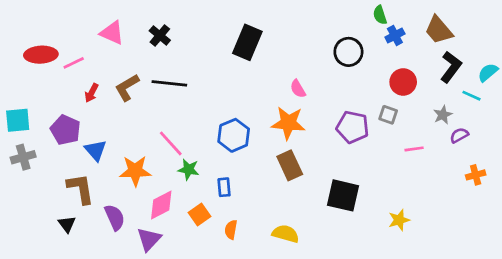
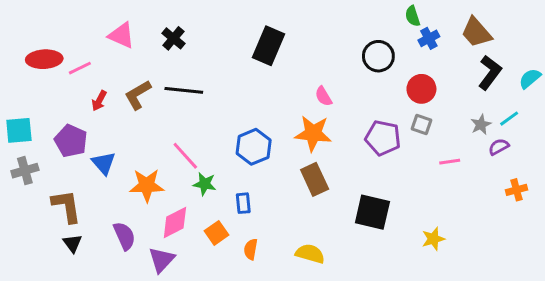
red circle: (403, 82) -> (421, 89), moved
cyan line: (471, 96) -> (509, 119), moved, turned -60
brown L-shape: (81, 189) -> (67, 206), moved

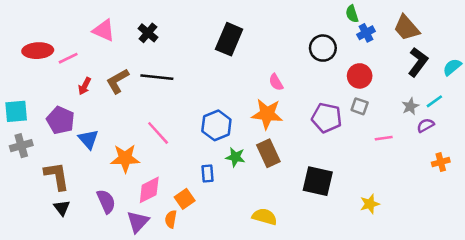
green star: (205, 184) -> (235, 157), moved
orange semicircle: (251, 249) -> (171, 219), moved

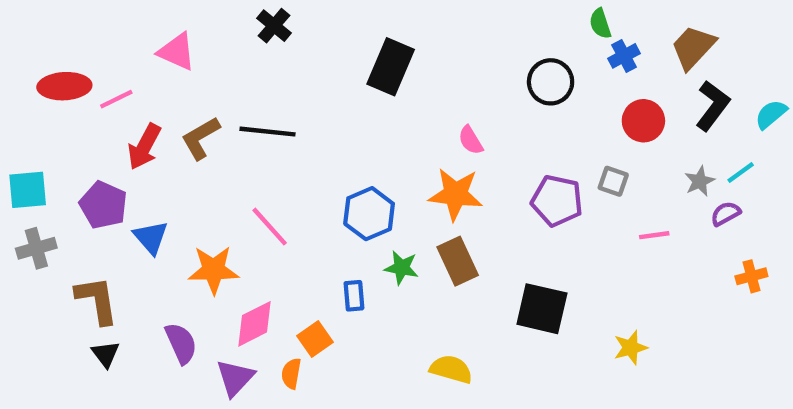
brown trapezoid: (407, 28) -> (693, 47), turned 84
black cross: (148, 33) -> (274, 26), moved
red circle: (360, 76) -> (643, 121), moved
red arrow: (85, 86) -> (144, 147), size x1.5

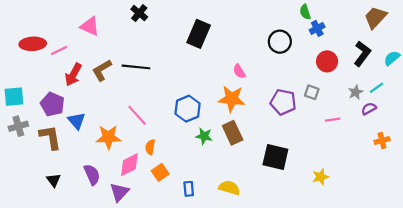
brown trapezoid: (693, 47) -> (375, 17), moved
blue rectangle: (354, 296) -> (189, 189), moved
brown L-shape: (97, 300) -> (50, 137), moved
orange semicircle: (291, 374) -> (150, 147), moved

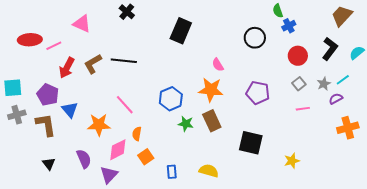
gray square: (312, 92) -> (299, 84), moved, turned 32
orange cross: (382, 141) -> (348, 128), size x1.5

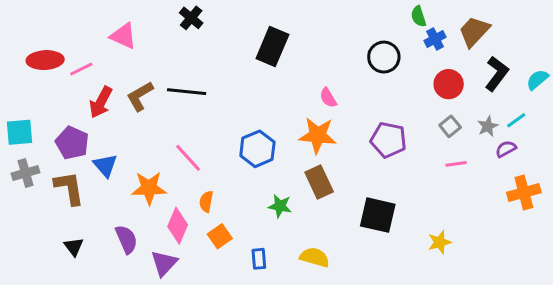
brown trapezoid: (342, 16) -> (474, 31), moved
green star: (186, 124) -> (280, 206), moved
pink diamond: (118, 150) -> (178, 226), turned -40

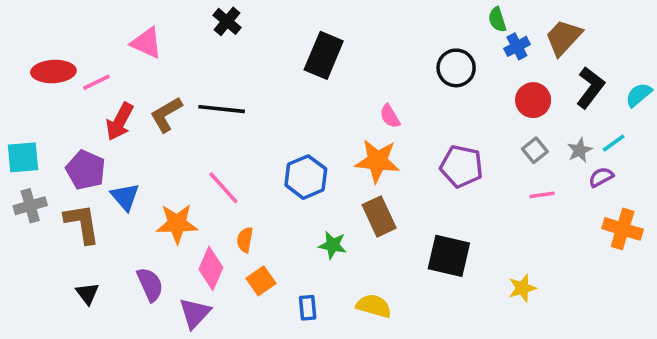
orange cross: (524, 193) -> (623, 229), turned 32

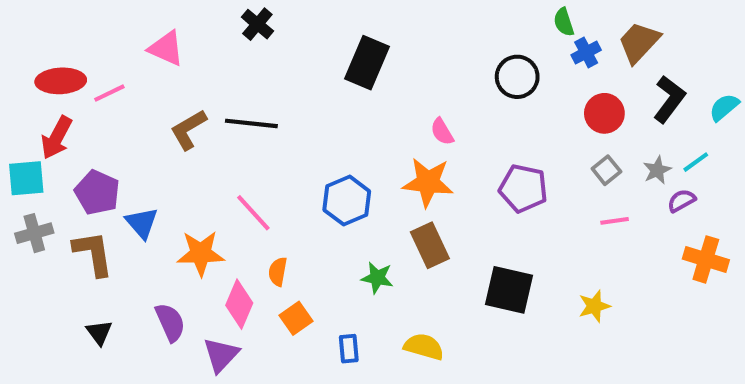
red arrow: (120, 122) -> (57, 138), moved
yellow star: (522, 288) -> (594, 306), moved

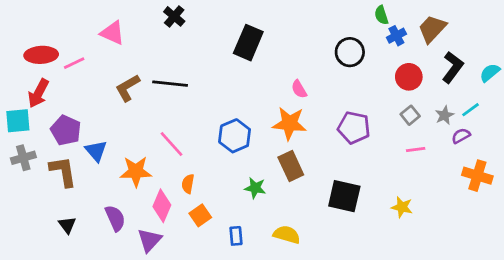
yellow star: (594, 306) -> (402, 207), turned 30

